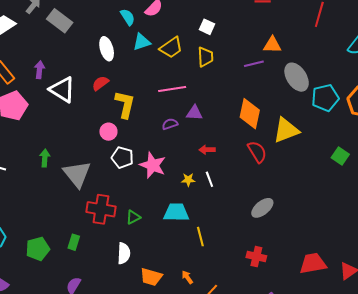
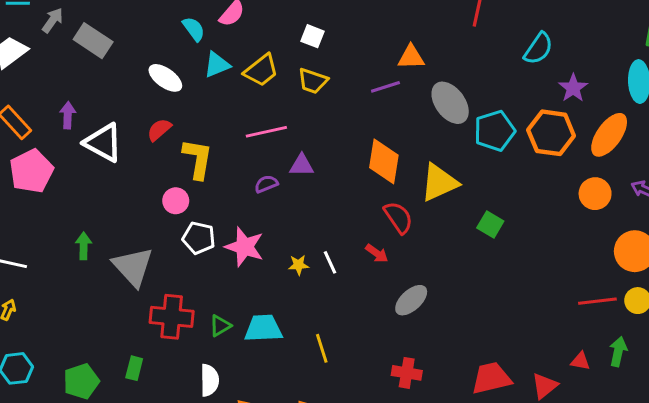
white ellipse: (107, 49) -> (165, 78), turned -35
yellow trapezoid: (205, 57) -> (313, 81), turned 115
red arrow: (207, 150) -> (377, 253), moved, turned -140
green square: (340, 156) -> (490, 224), moved
cyan trapezoid: (176, 212) -> (263, 328), moved

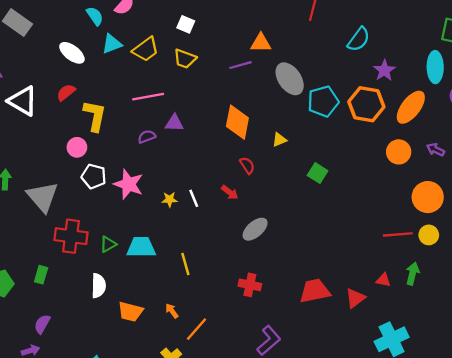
yellow triangle: (439, 183) -> (279, 140), size x0.5
red semicircle: (398, 217) -> (247, 165), size x0.7

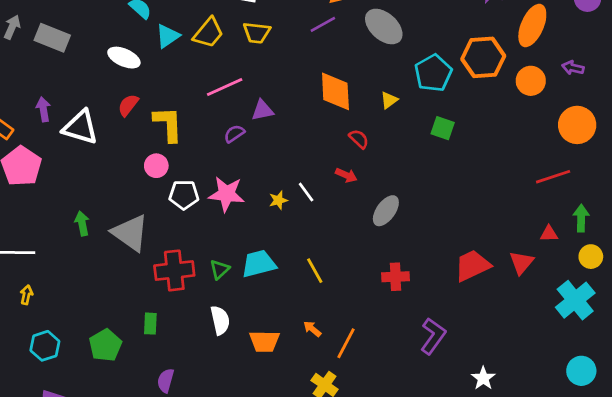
cyan pentagon: (323, 101) -> (433, 73), moved
orange hexagon: (366, 104) -> (483, 57), moved
yellow circle: (429, 235) -> (591, 257), moved

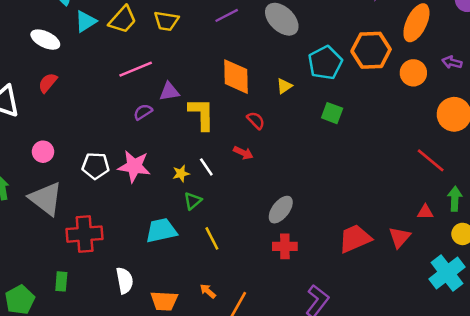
yellow L-shape: (168, 124) -> (202, 114), moved
pink circle: (156, 166) -> (43, 152), moved
red line: (553, 177) -> (431, 160), turned 56
gray ellipse: (386, 211) -> (281, 210), moved
green triangle: (220, 269) -> (193, 201), moved

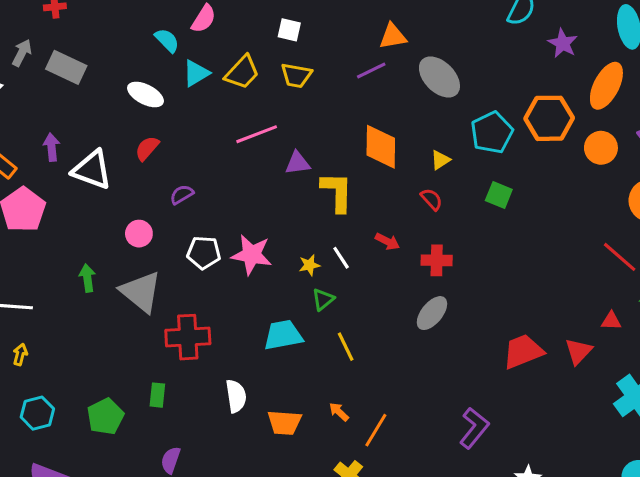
purple semicircle: (143, 112) -> (182, 194), moved
red semicircle: (256, 120) -> (431, 199), moved
red cross: (285, 246) -> (437, 260), moved

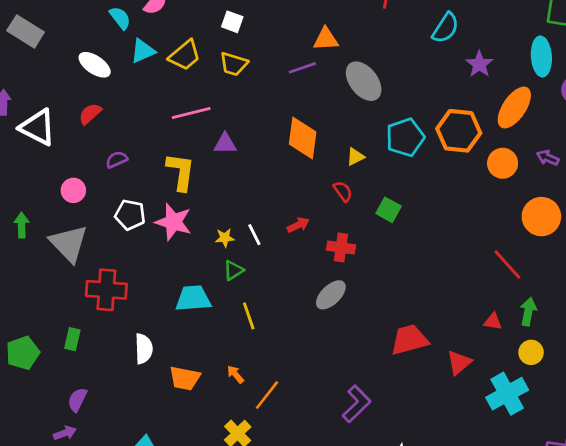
yellow L-shape: (337, 192) -> (181, 172), moved
green square: (499, 195) -> (389, 210), moved
red arrow: (387, 241) -> (298, 225), turned -60
red triangle: (578, 351) -> (459, 363), moved

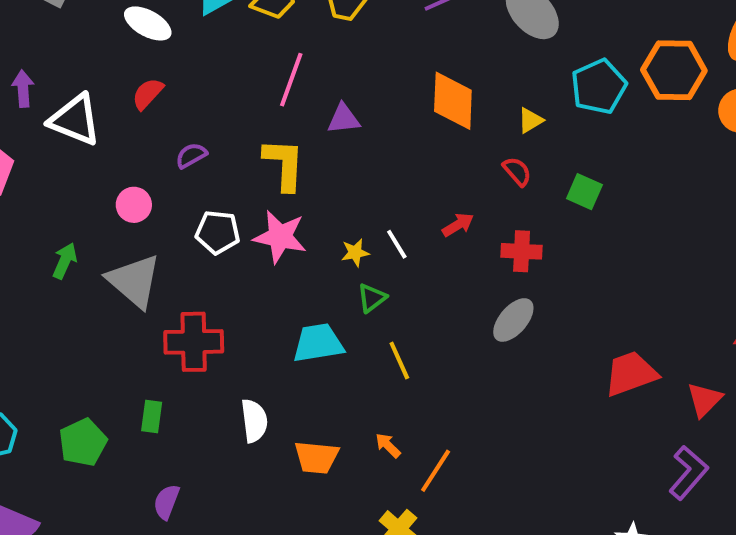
pink line: (191, 113) -> (291, 80), turned -51
green arrow: (22, 225) -> (65, 261), turned 30
purple L-shape: (357, 404) -> (688, 473), moved

